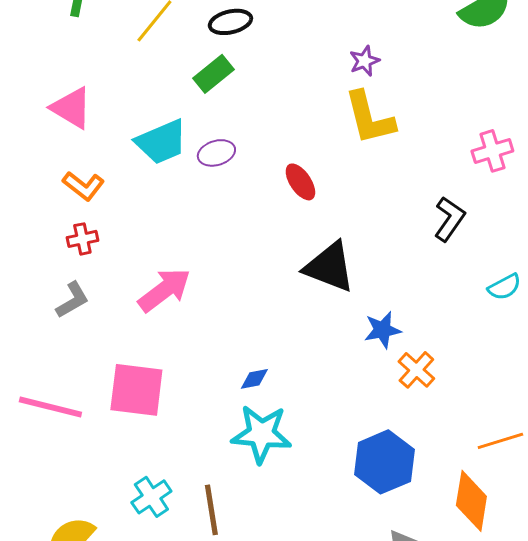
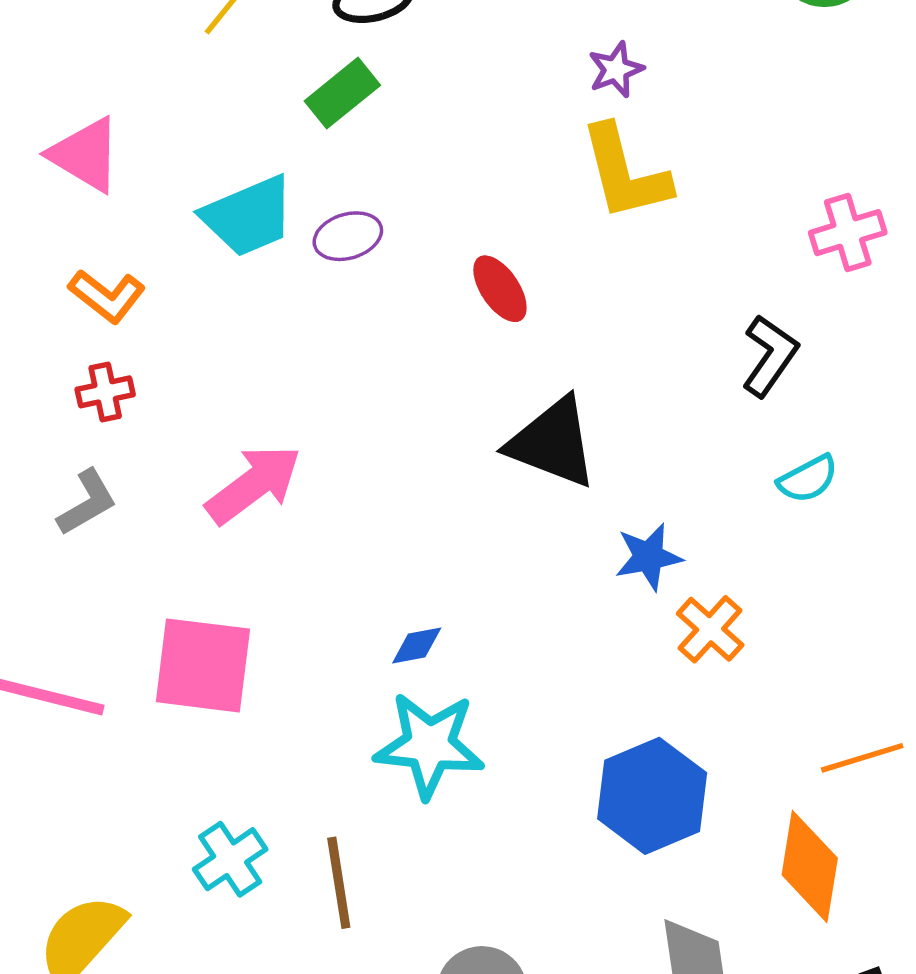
cyan semicircle: (504, 287) -> (808, 479), moved

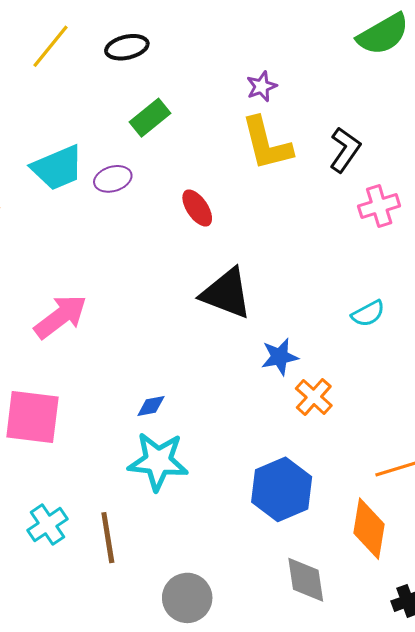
green rectangle: (342, 93) -> (150, 118), moved
pink cross: (848, 233) -> (379, 206), moved
black L-shape: (770, 356) -> (345, 150), moved

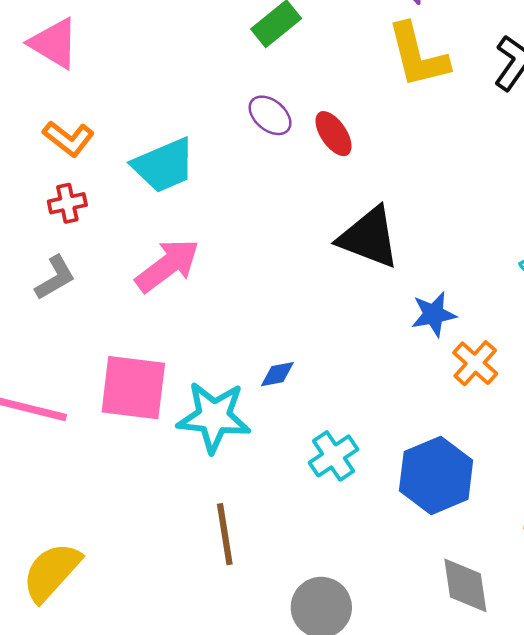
cyan trapezoid: (58, 168) -> (164, 165), moved
purple ellipse: (113, 179) -> (270, 115), moved, turned 57
cyan star: (158, 461) -> (214, 417), moved
cyan cross: (47, 525) -> (334, 456), moved

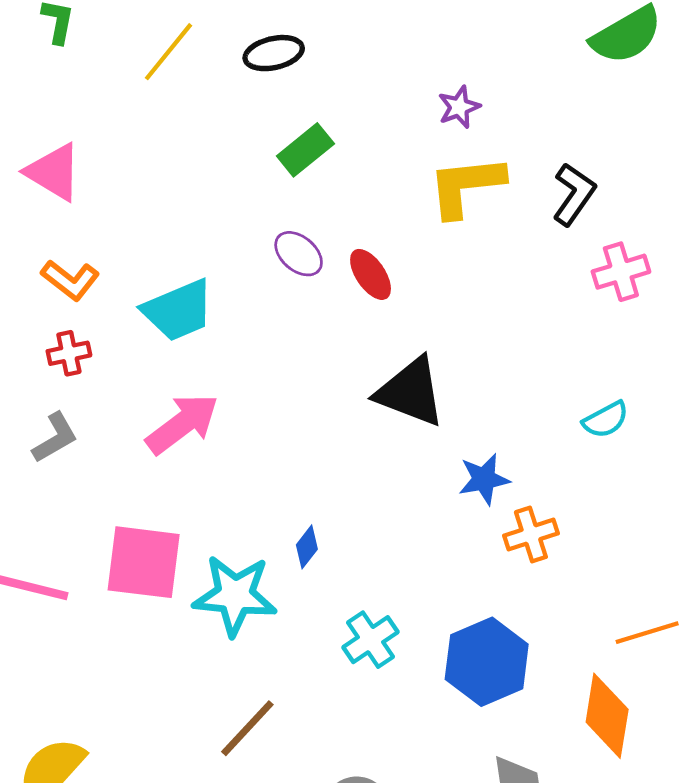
yellow L-shape: (418, 55) -> (466, 186), turned 98
orange cross: (475, 363) -> (531, 535), turned 30
blue diamond: (277, 374) -> (307, 547), turned -42
brown line: (225, 534) -> (247, 728), turned 52

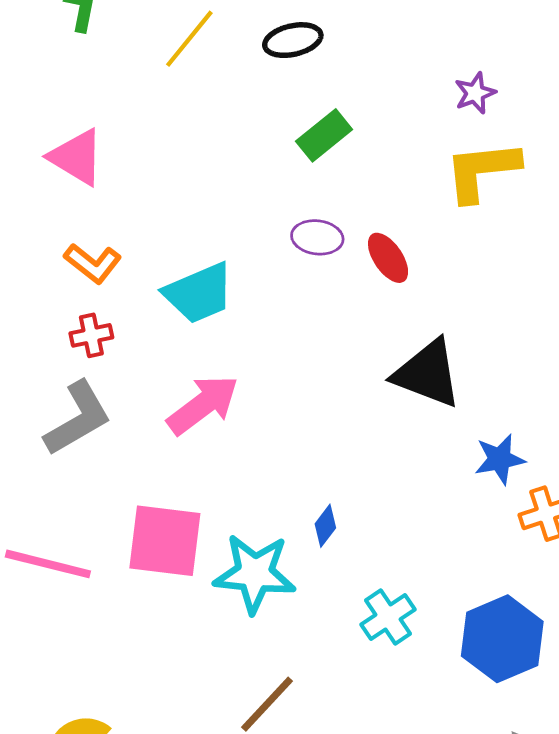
purple ellipse: (299, 254) -> (317, 237), turned -33
gray L-shape: (55, 438) -> (78, 418), size x1.5

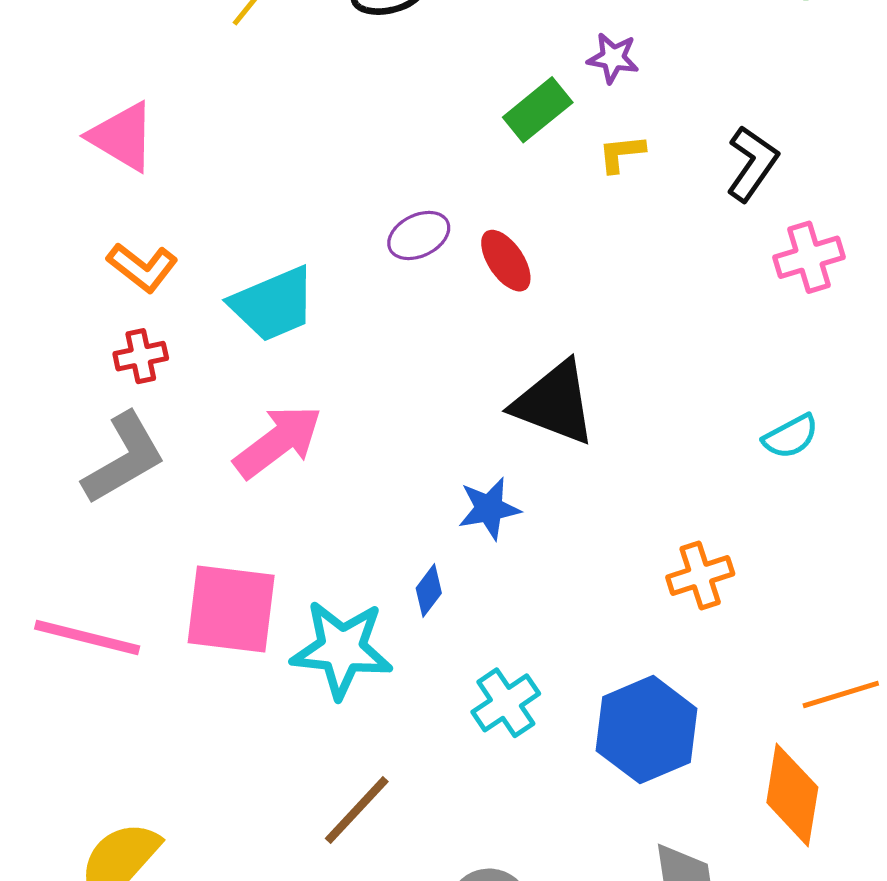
purple star: (475, 93) -> (613, 58), turned 30
green rectangle: (324, 135) -> (538, 110), moved
yellow L-shape: (482, 171) -> (621, 153), size x0.5
purple ellipse: (317, 237) -> (419, 235), turned -33
blue star: (500, 459) -> (489, 509), moved

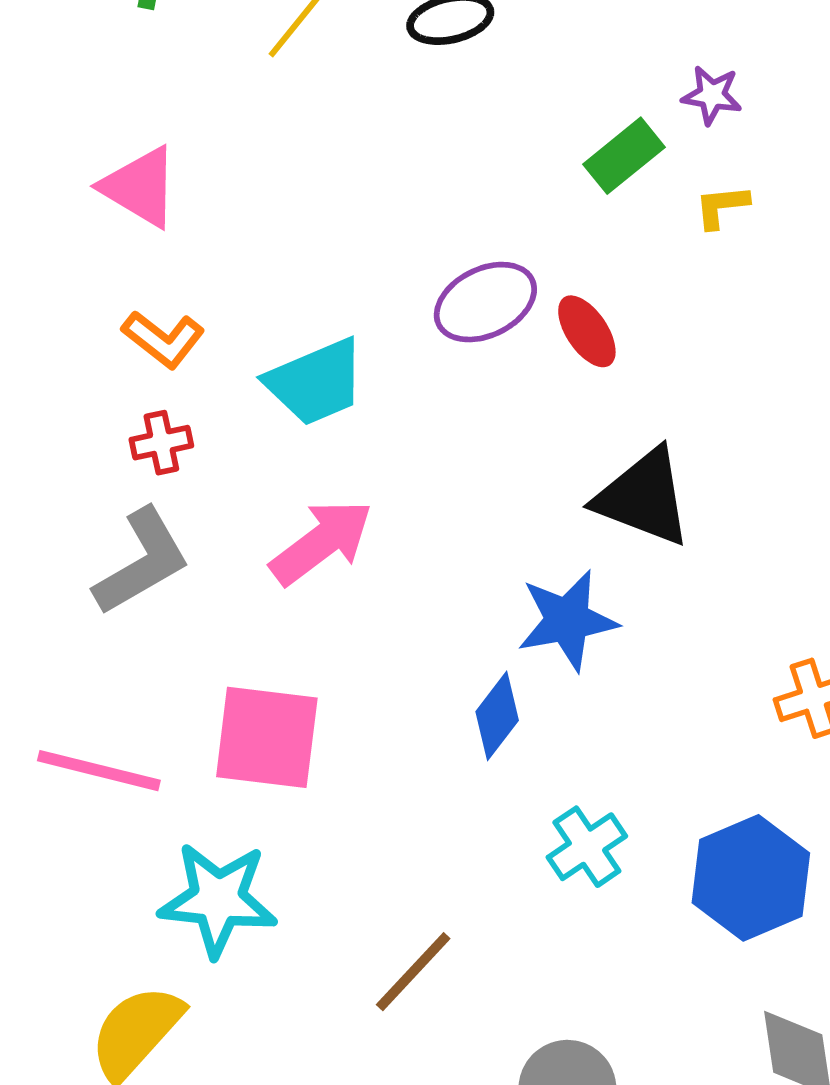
purple ellipse: (419, 235) -> (485, 302), size x1.4
blue star: (489, 509) -> (567, 620), size x1.4
blue diamond: (429, 591) -> (497, 716), size x1.4
cyan star: (342, 649) -> (218, 899), moved

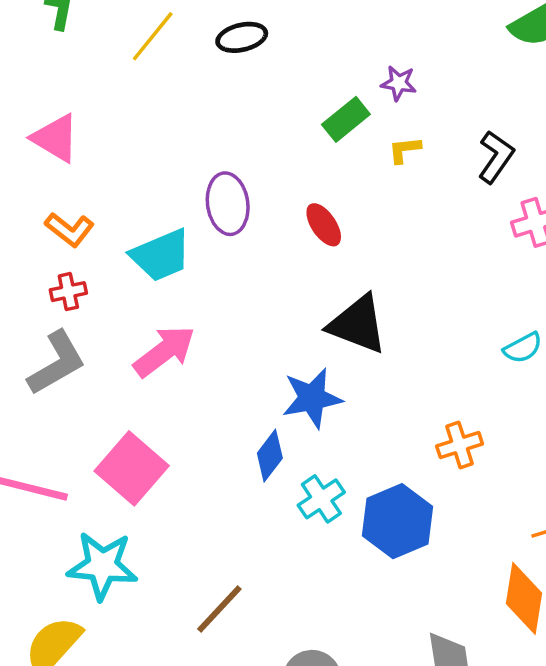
purple ellipse: (485, 302) -> (228, 204), moved, turned -72
pink square: (267, 737) -> (132, 468), turned 34
cyan cross: (587, 847) -> (321, 499), moved
blue hexagon: (751, 878) -> (397, 521), moved

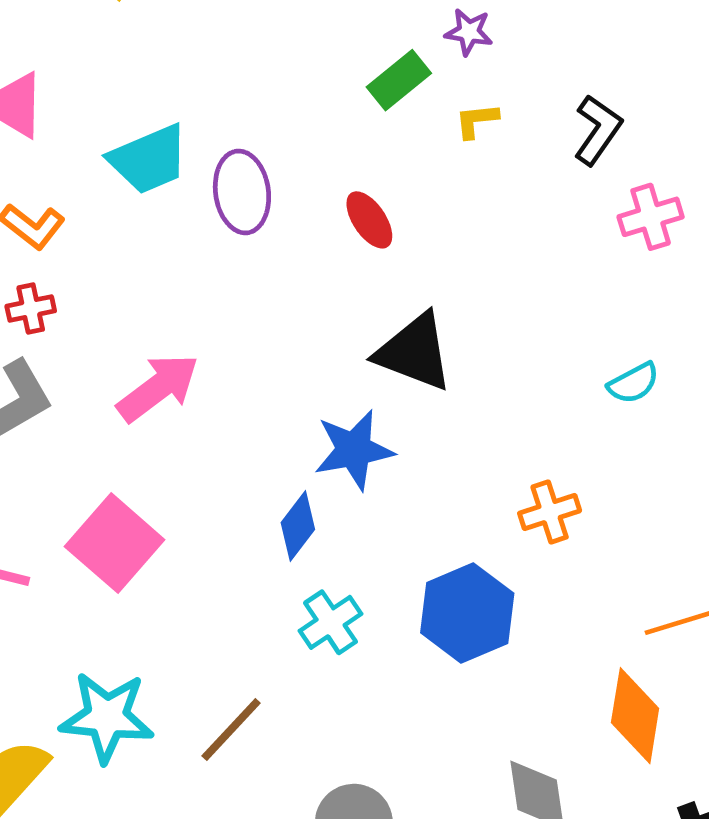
cyan trapezoid: (161, 255) -> (149, 159), moved
cyan cross: (321, 499) -> (331, 622), moved
cyan star: (102, 566) -> (107, 717), moved

